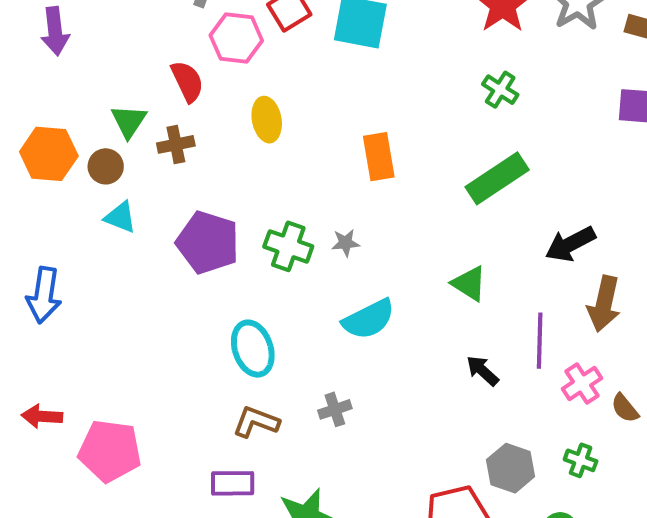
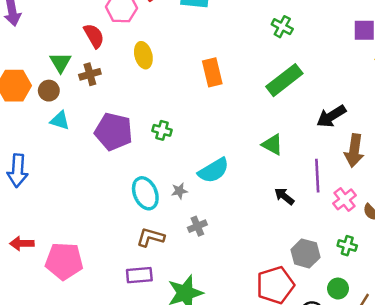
gray star: (346, 243) -> (179, 191), moved
green cross: (288, 246) -> (162, 130), size x0.7

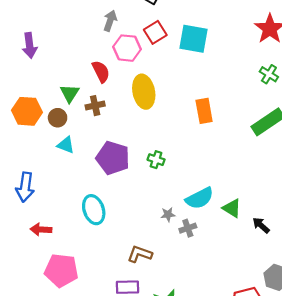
yellow ellipse: (143, 55) -> (144, 92), size x1.4
green triangle: (272, 145) -> (232, 208), moved
cyan ellipse: (145, 193) -> (94, 210), moved
gray cross: (197, 226) -> (188, 228), moved
red arrow: (22, 244) -> (41, 229), moved

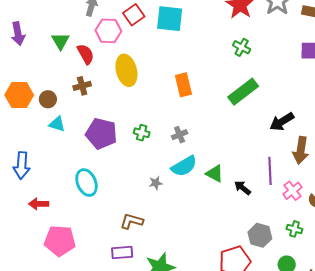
green triangle: (70, 93) -> (61, 41), moved
gray cross: (188, 228) -> (180, 135), moved

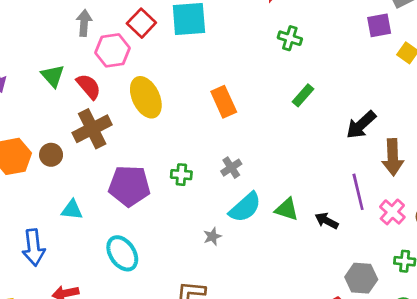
brown cross: (82, 86) -> (92, 129), size x1.6
green rectangle: (243, 92) -> (303, 95), size x0.6
cyan triangle: (57, 124) -> (72, 210), moved

